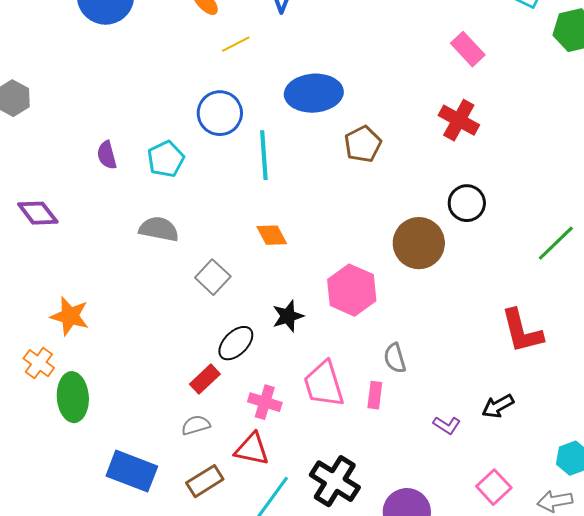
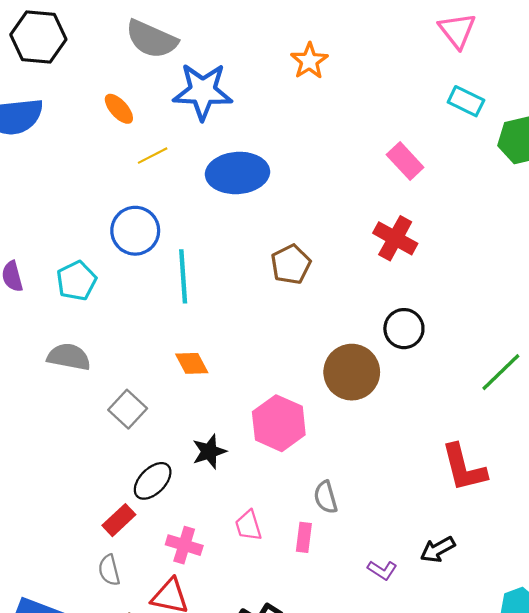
blue ellipse: (314, 93) -> (237, 173), moved
pink trapezoid: (324, 384) -> (248, 526), size x0.6
gray semicircle: (196, 425) -> (109, 570), turned -88

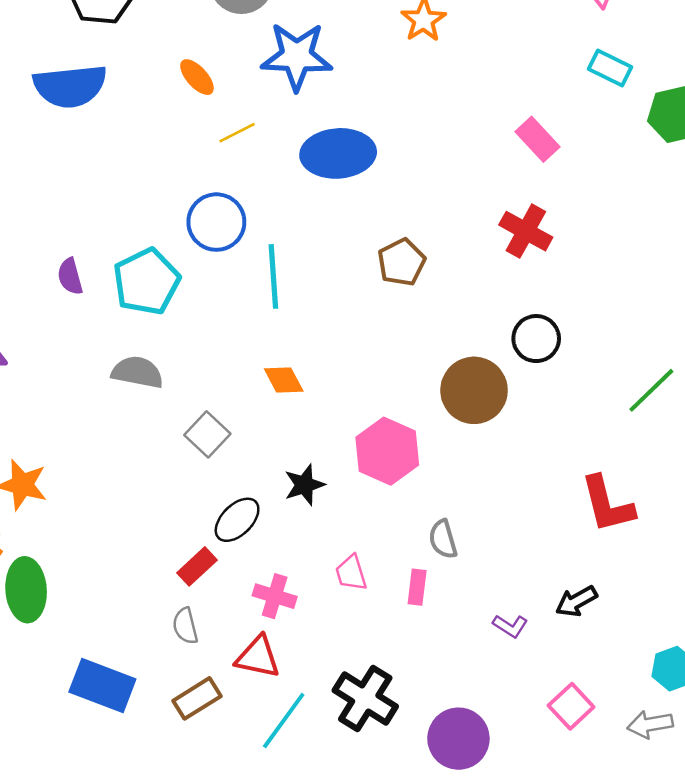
cyan pentagon: (76, 281) -> (146, 282), size x1.4

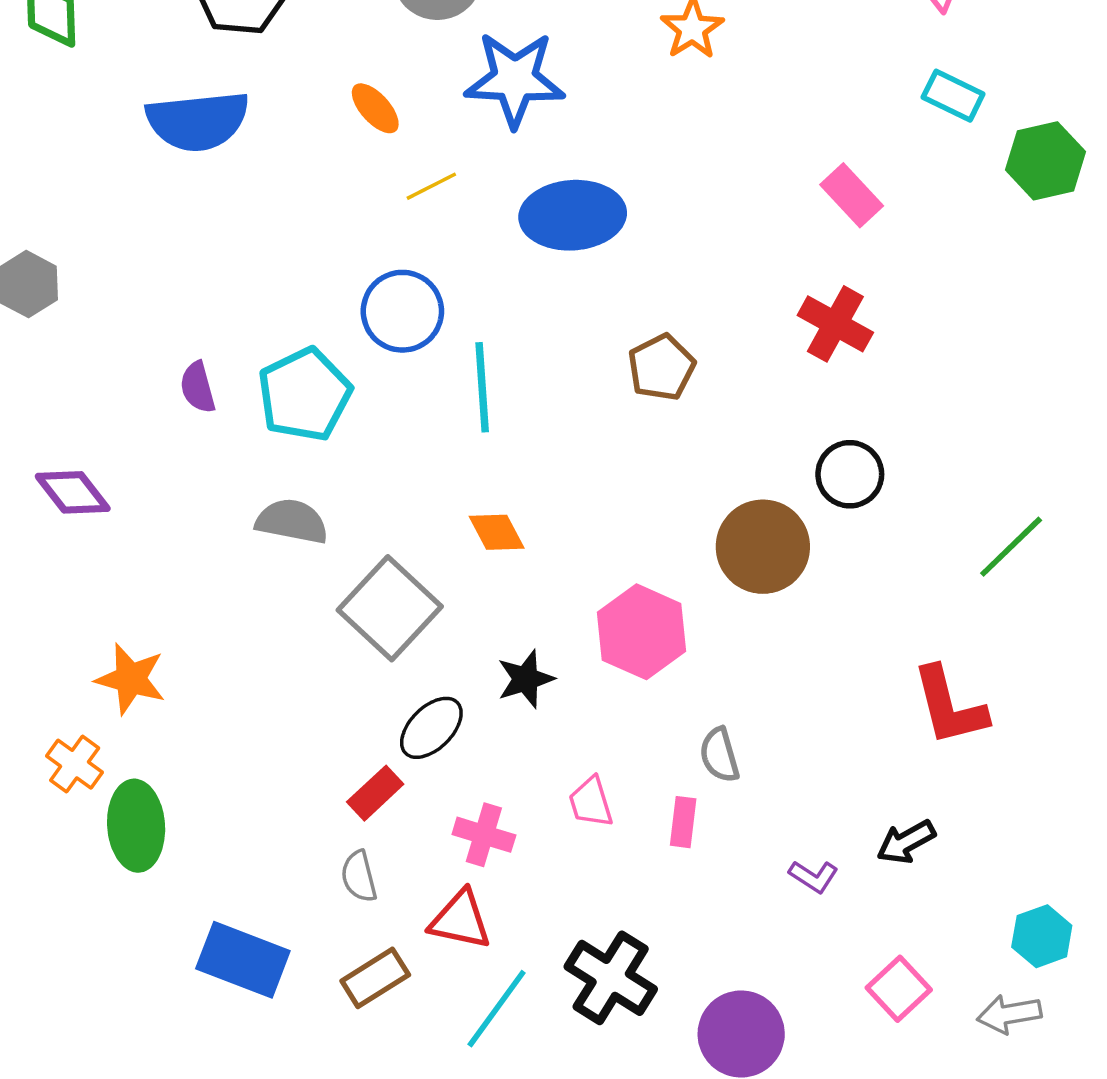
gray square: (207, 434) -> (390, 608), size x1.6

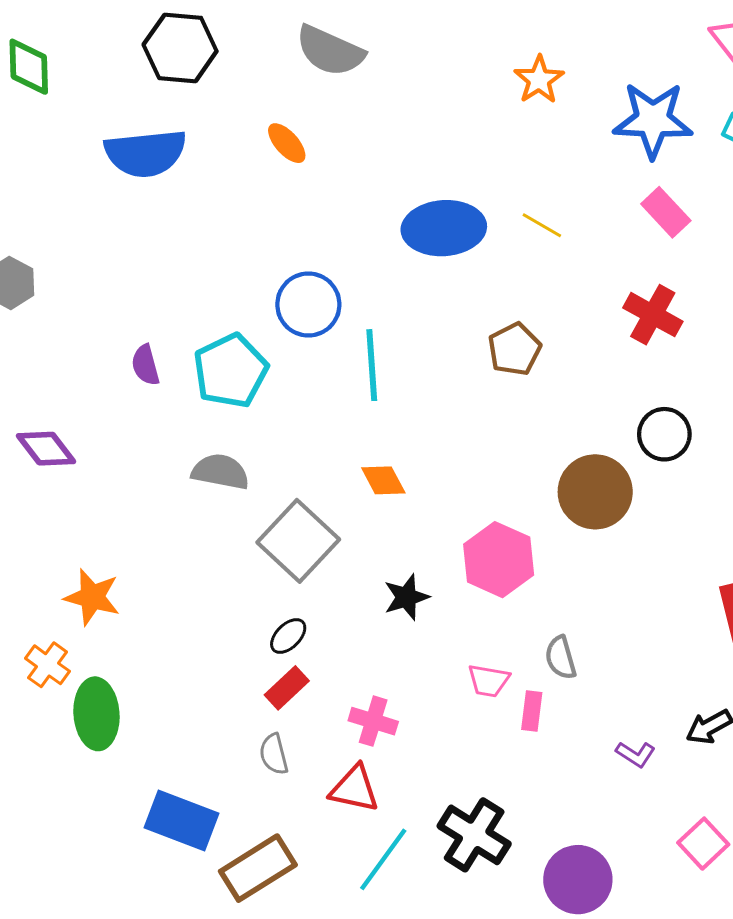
blue star: (515, 79) -> (653, 120), moved
yellow line: (431, 186) -> (542, 225), moved, turned 57
black ellipse: (431, 728) -> (288, 636), moved, size x0.7
pink trapezoid: (591, 802) -> (489, 681), moved, turned -63
brown rectangle: (375, 978) -> (258, 868), moved, size x1.4

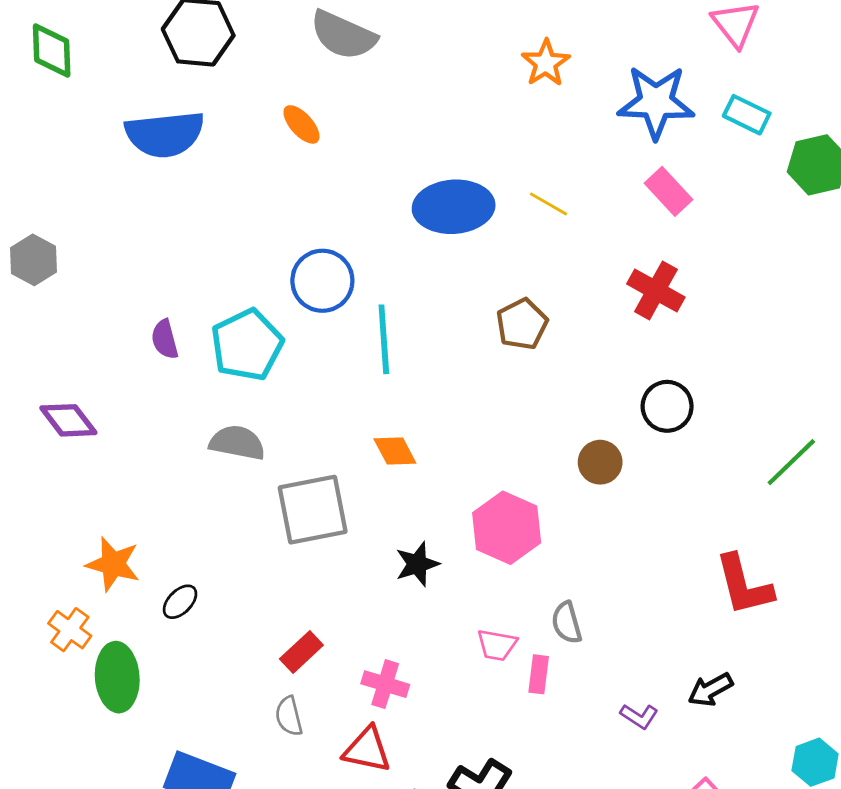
brown circle: (595, 492) -> (600, 462), size x0.6
gray square: (298, 541) -> (313, 510), turned 36
black ellipse: (288, 636) -> (180, 602), moved

